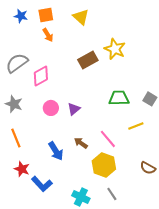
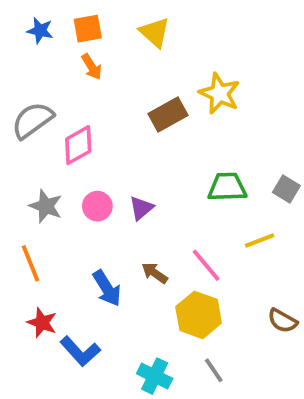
gray star: (14, 104) -> (46, 206), moved

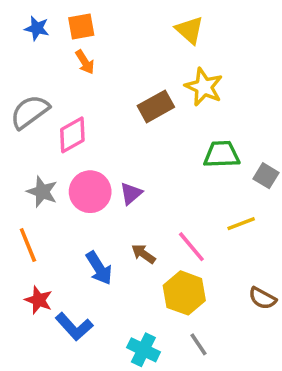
yellow triangle: (155, 32) -> (190, 30), moved
green trapezoid: (227, 187) -> (222, 154), moved
pink circle: (97, 206) -> (90, 192), size x1.5

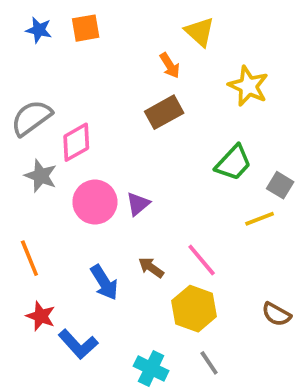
orange arrow: (85, 62) -> (170, 65), moved
yellow star: (204, 87) -> (248, 86), moved
green trapezoid: (222, 154) -> (233, 163), turned 135
gray star: (42, 192) -> (41, 176), moved
yellow line: (241, 224) -> (260, 219), moved

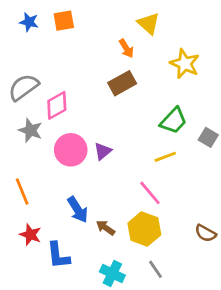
yellow line: (260, 219) -> (165, 157), moved
brown arrow: (151, 267) -> (105, 228), moved
blue L-shape: (78, 344) -> (58, 255), turned 36

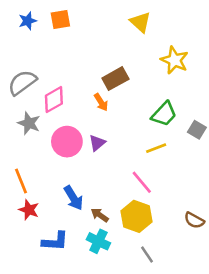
blue star: (29, 22) -> (28, 21), turned -30
orange arrow: (126, 48) -> (101, 102), moved
red star: (30, 235) -> (29, 210), moved
blue L-shape: (58, 255) -> (55, 241), turned -80
cyan cross: (112, 274) -> (98, 241), moved

